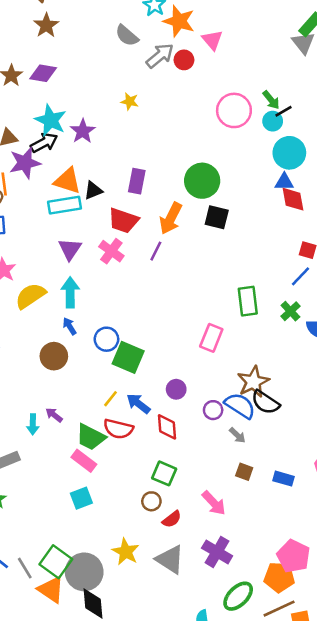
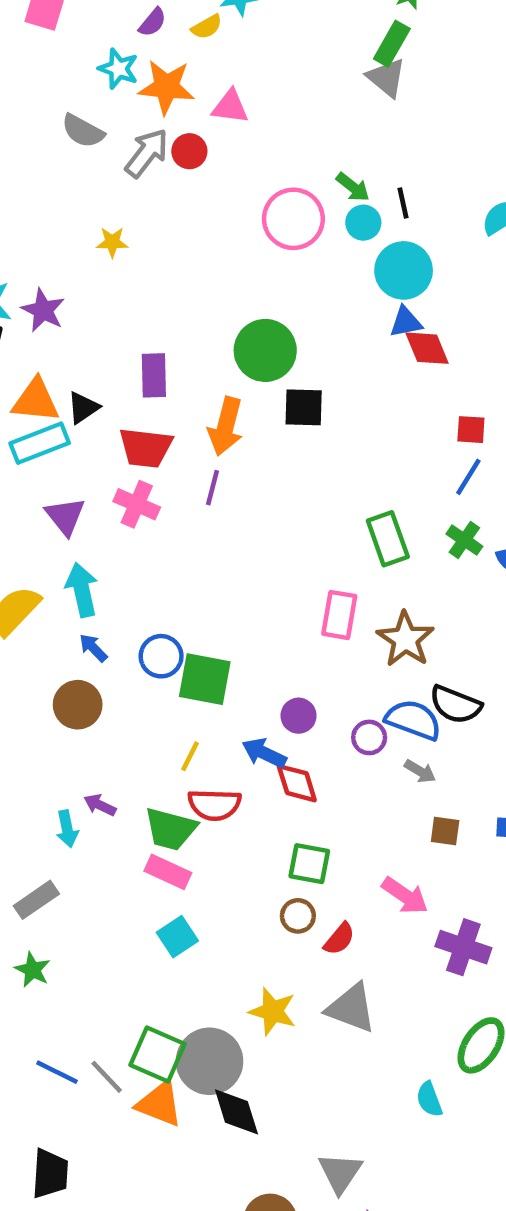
pink triangle: (212, 40) -> (230, 107), turned -30
black line: (284, 111) -> (403, 203), moved, turned -60
brown star: (253, 382) -> (406, 639), moved
blue arrow: (138, 404) -> (264, 753), moved
purple cross: (217, 552) -> (463, 947), moved

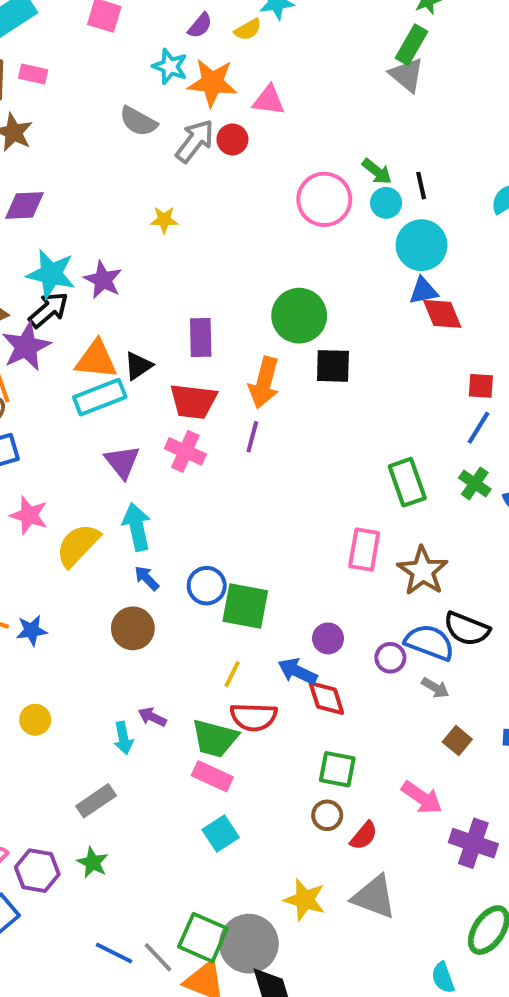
brown square: (445, 831) -> (457, 741), turned 32

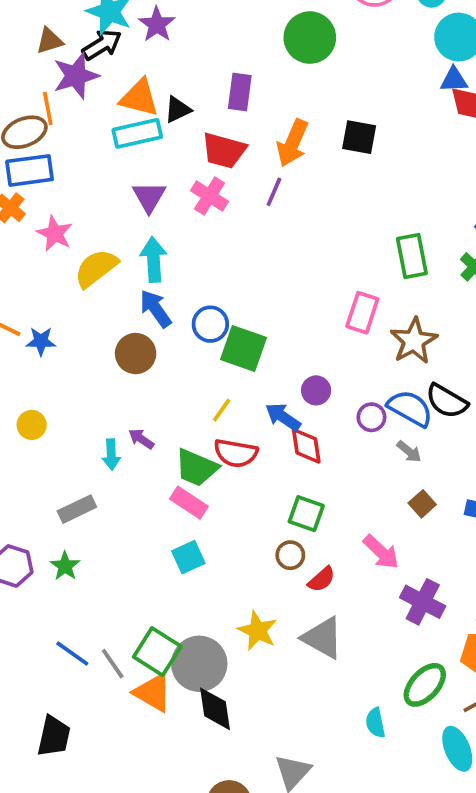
green circle: (299, 316) -> (310, 38), moved
blue arrow: (147, 578) -> (156, 309), size x1.5

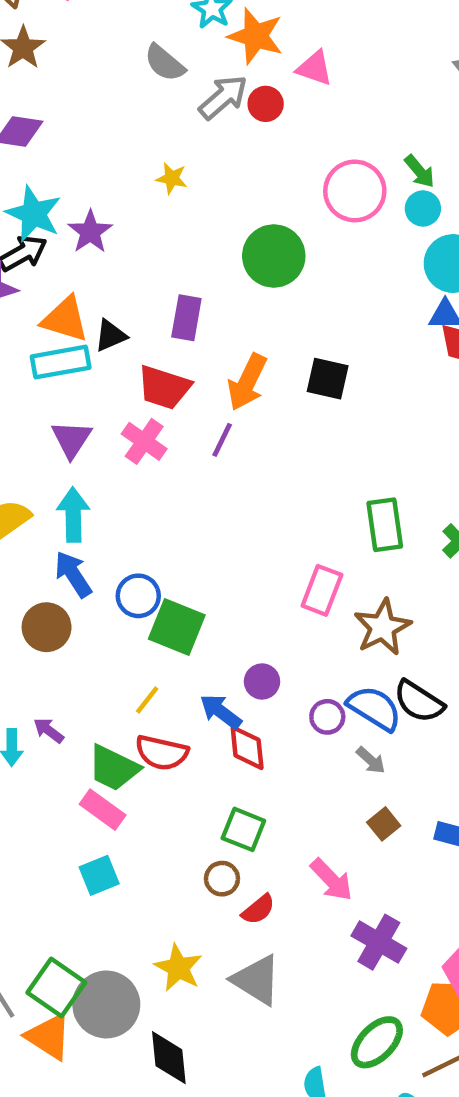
black diamond: (215, 709) -> (169, 1058), moved

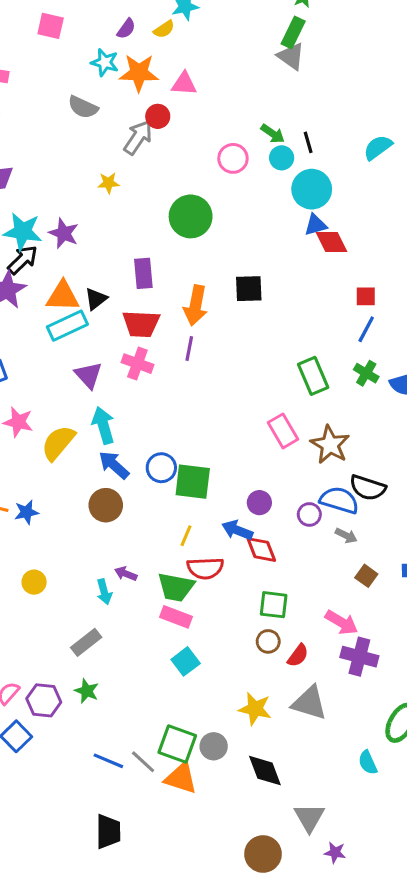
gray arrow: (223, 97) -> (138, 137), moved
pink circle: (355, 191) -> (233, 158), size x0.7
pink rectangle: (322, 590) -> (283, 431), turned -36
purple cross: (379, 942) -> (359, 657), moved
gray circle: (106, 1004) -> (214, 746), size x0.6

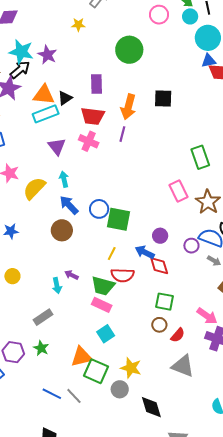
cyan arrow: (103, 425) -> (64, 179), size x0.7
yellow star: (255, 709) -> (131, 368), moved
green square: (177, 744) -> (96, 371), moved
orange triangle: (181, 778) -> (81, 357), moved, turned -35

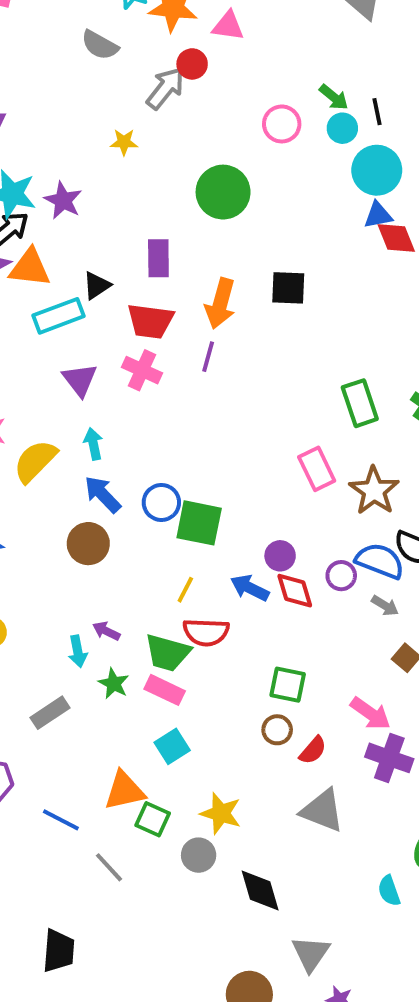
orange triangle: (44, 95) -> (30, 268), moved
red diamond: (159, 266) -> (295, 591), moved
green star: (41, 348) -> (114, 684), moved
green square: (96, 371) -> (153, 819), size x0.7
blue line: (52, 394) -> (61, 820), moved

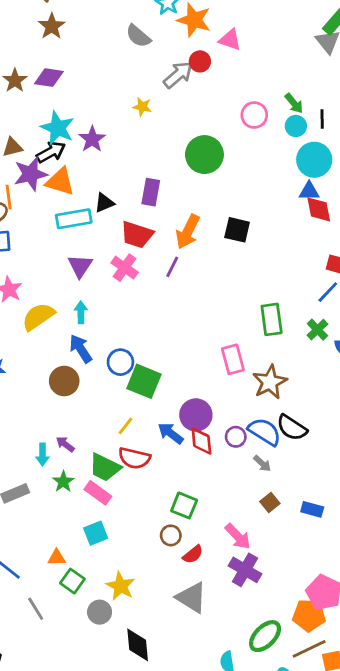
purple circle: (280, 556) -> (196, 415), size x1.5
orange triangle: (124, 791) -> (57, 558), size x0.6

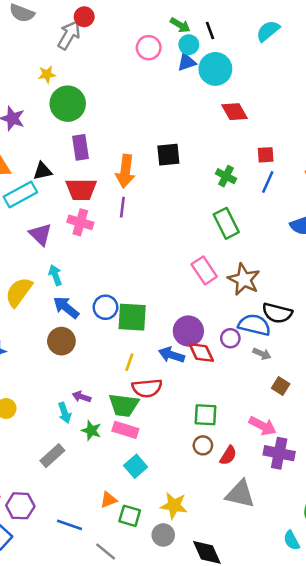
green circle: (204, 155) -> (68, 104), moved
blue triangle: (309, 191) -> (187, 62), moved
black triangle: (104, 203) -> (43, 171), turned 30
green cross: (317, 330) -> (226, 176), moved

